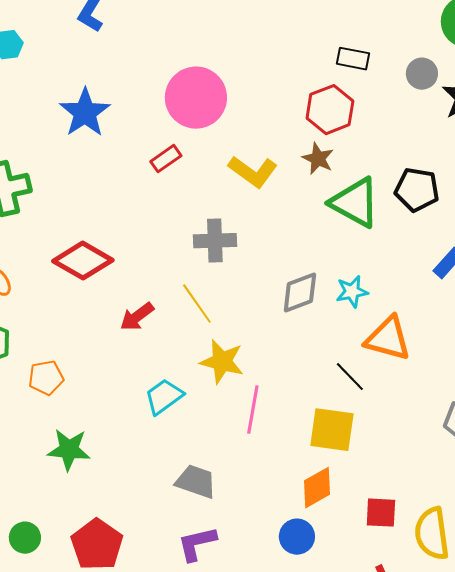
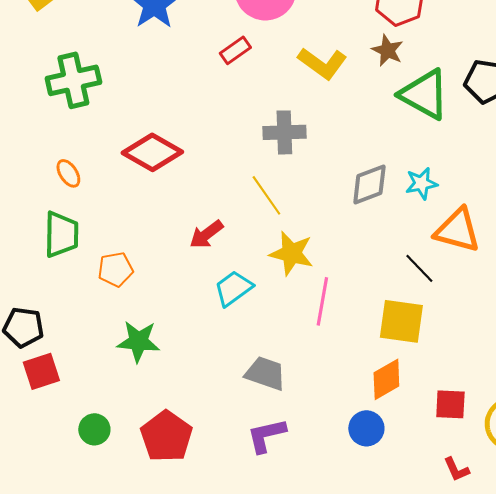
red arrow: (137, 317) -> (206, 234), moved

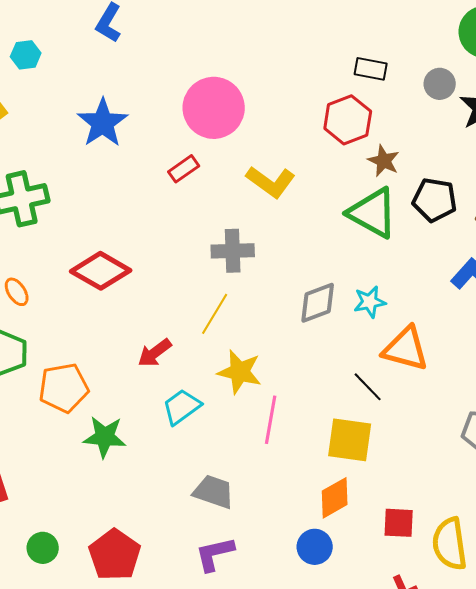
brown star: (387, 50) -> (384, 161), moved
yellow line: (266, 195) -> (215, 314), turned 66
orange pentagon: (115, 269) -> (64, 388), size x1.4
green star: (138, 341) -> (105, 437), moved

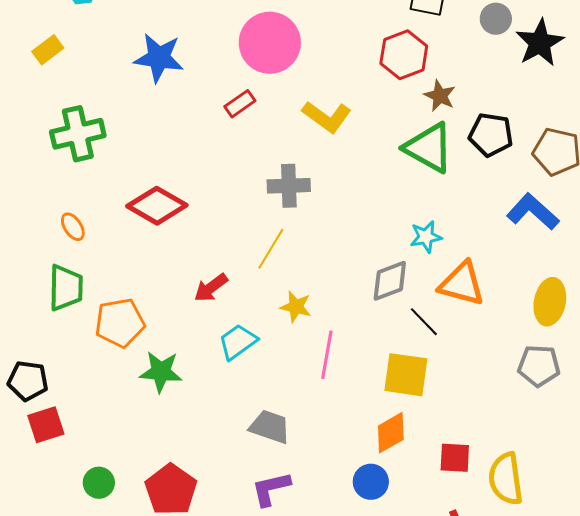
blue star: (103, 123) -> (159, 58), turned -30
gray diamond: (318, 303) -> (390, 281), moved
yellow star: (240, 372) -> (296, 307), size x0.7

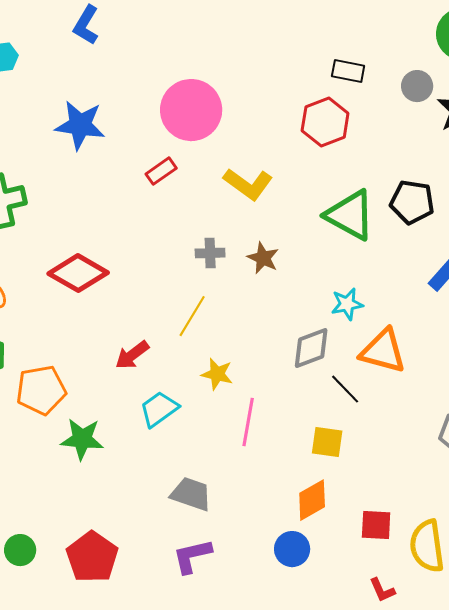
brown star: (440, 96) -> (263, 258), moved
gray cross: (289, 186) -> (210, 253), size x0.7
yellow square: (406, 375) -> (327, 442), size x0.7

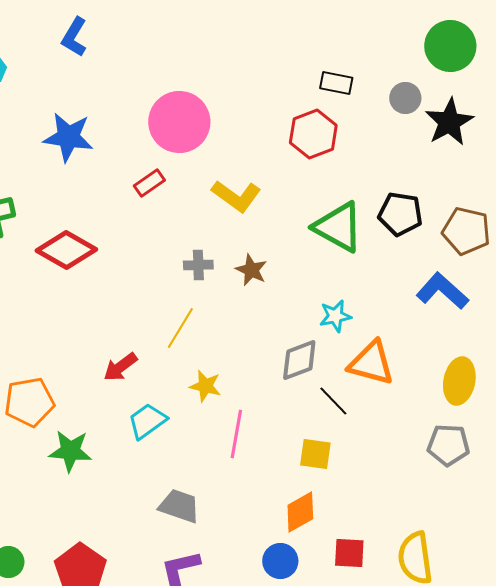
red diamond: (78, 273) -> (66, 250), moved
red square: (376, 525) -> (349, 553), moved

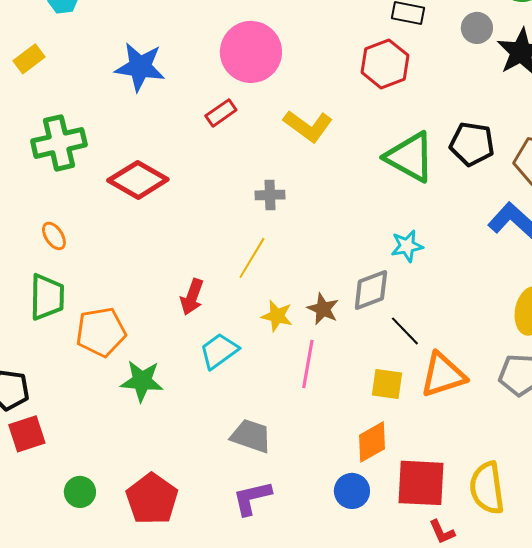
brown star: (251, 270) -> (323, 309), moved
orange triangle: (371, 363) -> (443, 375), moved, turned -33
red arrow: (120, 367) -> (192, 297), turned -33
red square: (349, 553) -> (421, 483), size x1.6

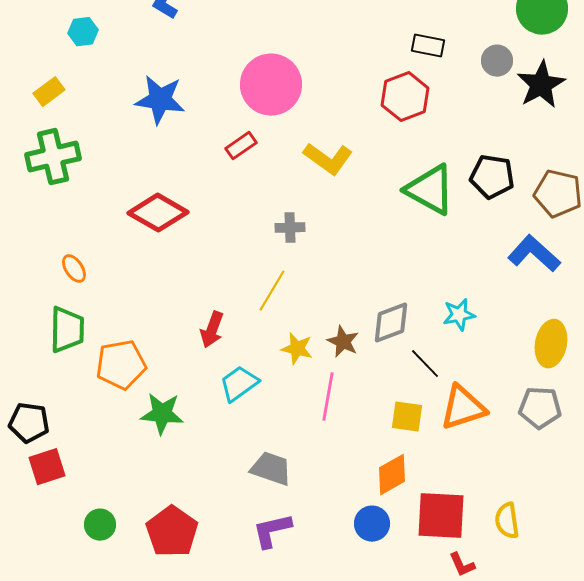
green cross: (59, 143) -> (53, 157), moved
cyan star: (407, 246) -> (459, 315), moved
yellow semicircle: (487, 488) -> (507, 521), size x0.7

